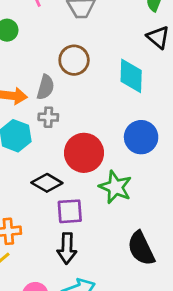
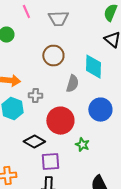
gray semicircle: (45, 87) -> (72, 84), moved
green star: (115, 187) -> (82, 145), size x0.6

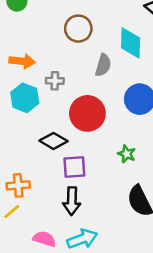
green star: (82, 145) -> (127, 154), moved

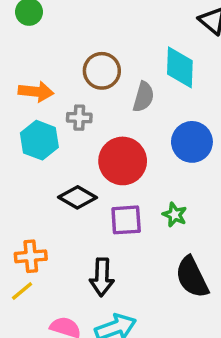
brown circle: (78, 29) -> (102, 71), moved
purple square: (74, 167) -> (126, 220), moved

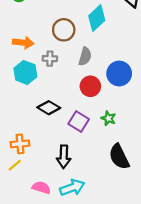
cyan diamond: (180, 67) -> (97, 18), moved, turned 45
gray semicircle: (143, 97) -> (85, 56), moved
red circle: (123, 161) -> (90, 86), moved, size x0.7
purple square: (126, 220) -> (79, 121), turned 36

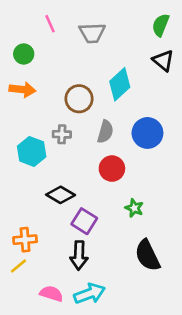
orange arrow: (23, 43) -> (22, 90), moved
blue circle: (119, 74) -> (147, 133), moved
purple square: (79, 121) -> (84, 221), moved

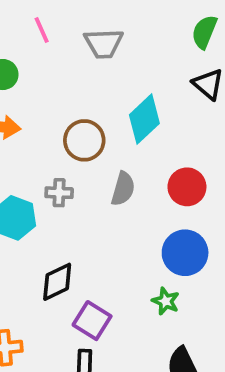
blue circle: (147, 133) -> (185, 253), moved
red circle: (112, 169) -> (187, 187), moved
black diamond: (61, 195) -> (57, 282), turned -56

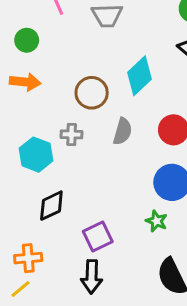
black diamond: (57, 282) -> (51, 206), moved
purple square: (92, 321) -> (98, 236), turned 32

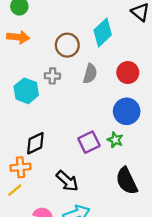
black diamond: (51, 206) -> (35, 143), moved
purple square: (98, 236) -> (89, 142), moved
black arrow: (92, 277) -> (67, 181), turned -50

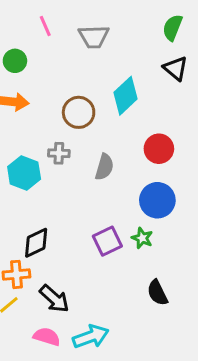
gray semicircle: (90, 74) -> (104, 167), moved
black arrow: (67, 181) -> (54, 299), moved
black semicircle: (127, 181) -> (157, 293), size x0.7

